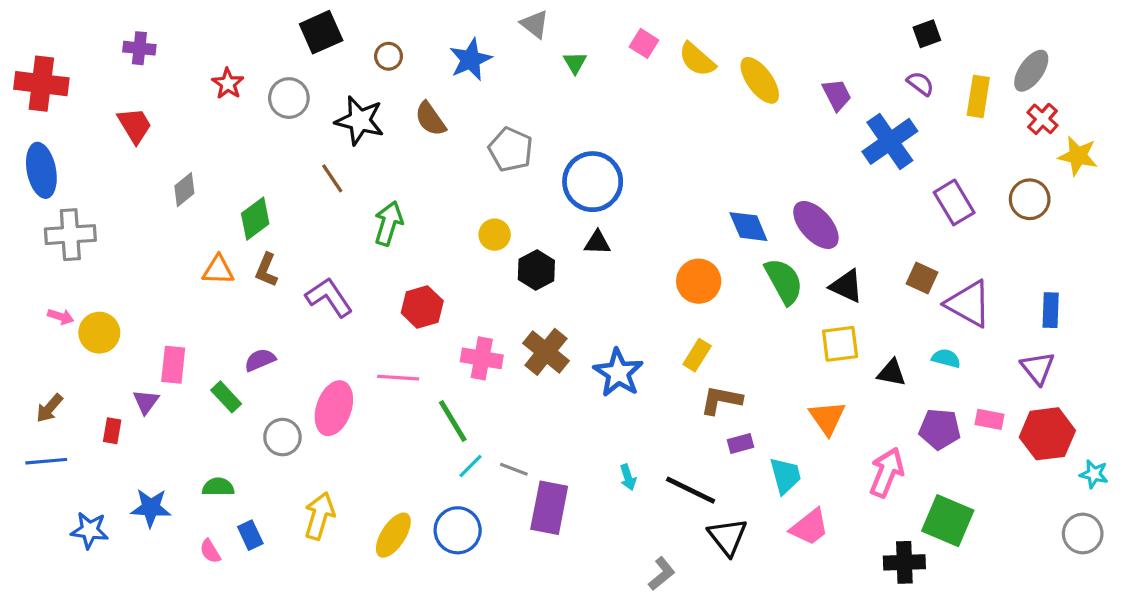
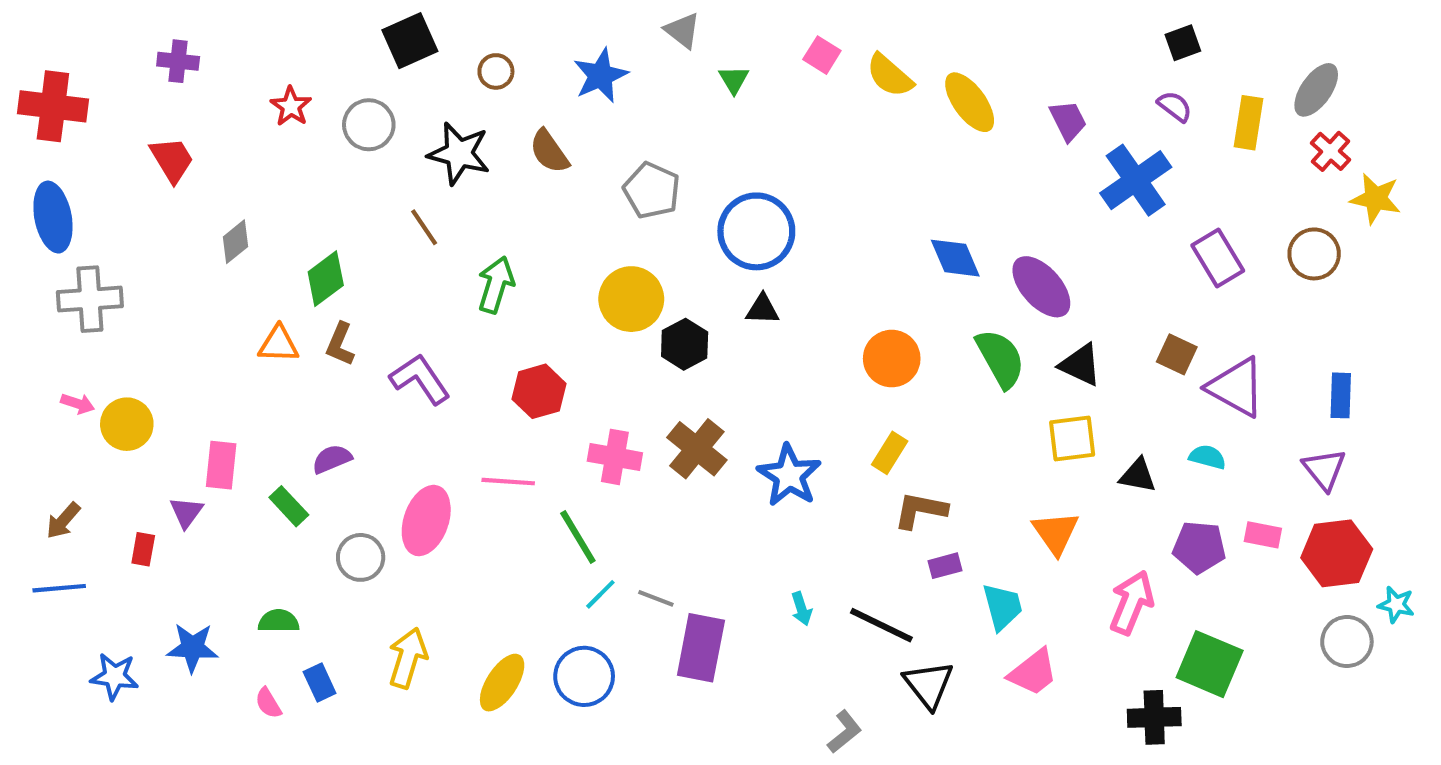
blue diamond: (748, 227) -> (955, 258), moved
yellow circle: (495, 235) -> (631, 299), size x1.6
gray circle: (1083, 533) -> (1347, 642), moved

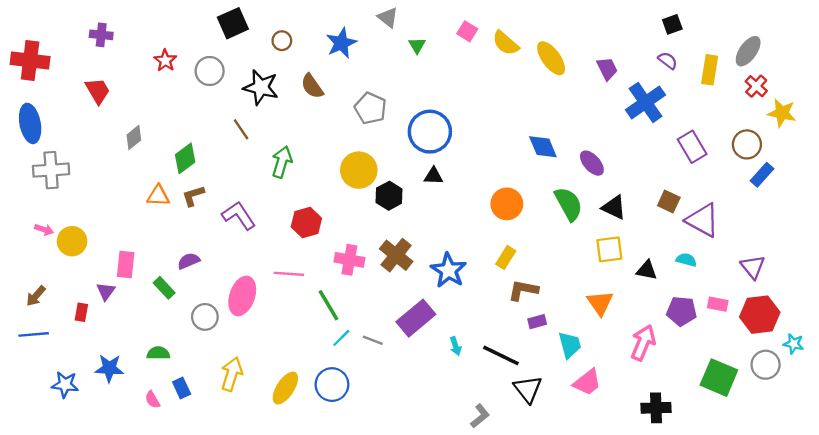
purple ellipse: (1041, 287) -> (592, 163), size x0.7
brown L-shape: (340, 344) -> (193, 196), turned 50
blue rectangle: (1341, 395) -> (762, 175), moved, turned 40
purple rectangle: (701, 648) -> (416, 318), moved, turned 39
green square: (1210, 664) -> (719, 378), moved

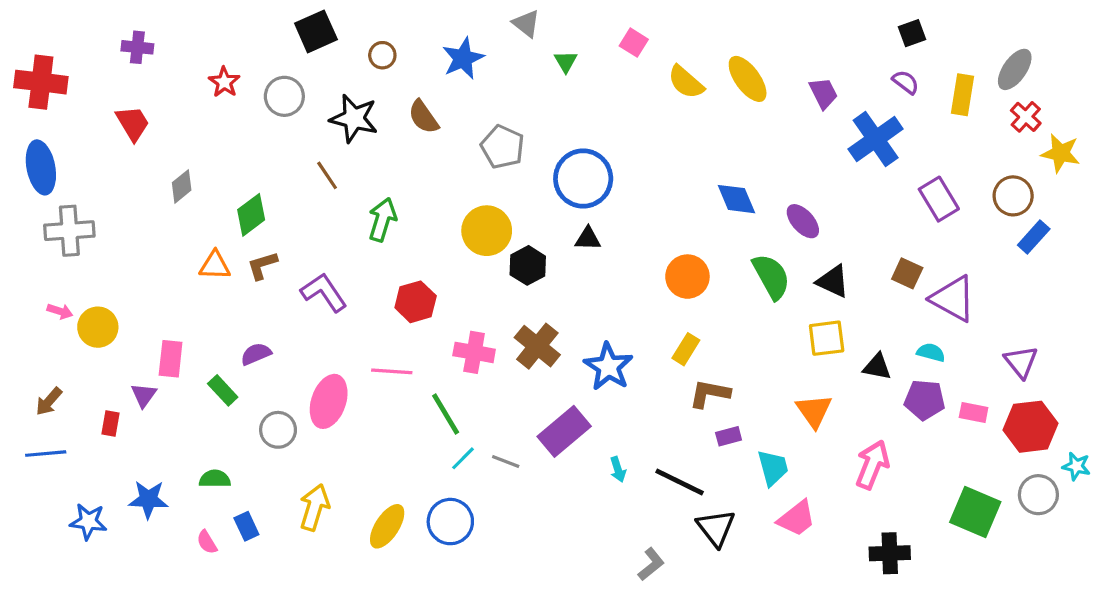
yellow semicircle: (506, 43) -> (686, 82), moved
purple pentagon: (682, 311) -> (925, 400), moved

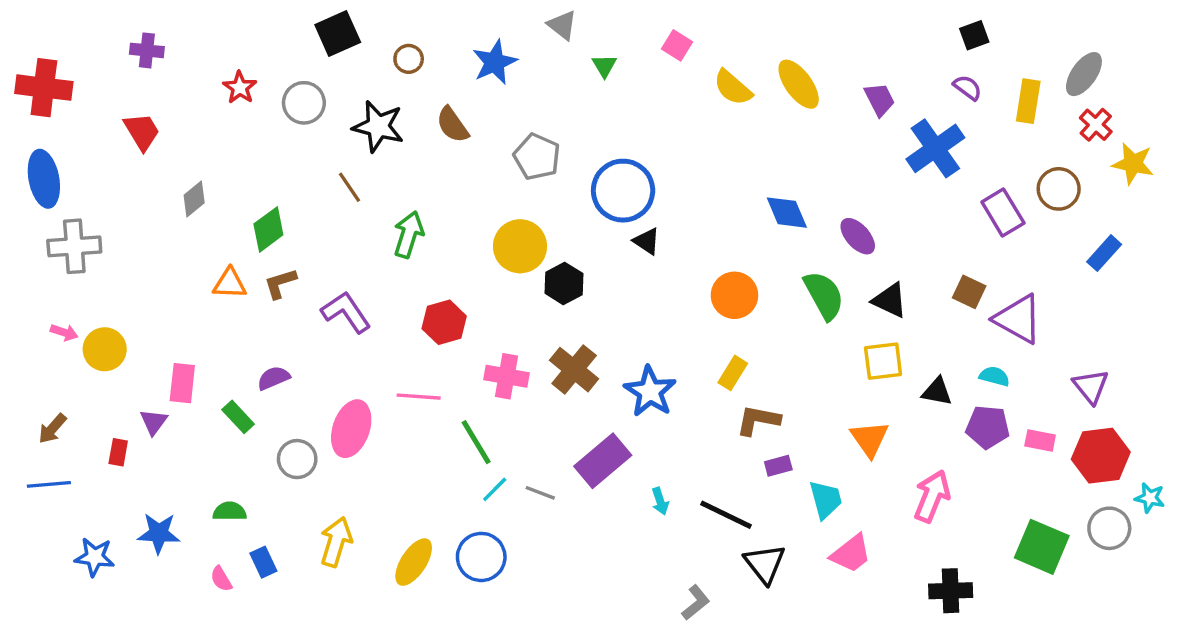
brown circle: (1013, 196) -> (1059, 189), moved
black triangle: (588, 239) -> (647, 241), moved, turned 32

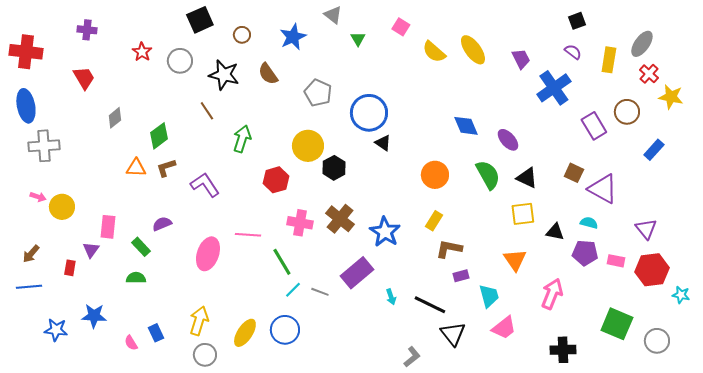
red hexagon: (444, 322) -> (276, 180), moved
gray circle: (297, 459) -> (205, 355), moved
green semicircle: (230, 511) -> (136, 278), moved
gray circle: (1109, 528) -> (657, 341), moved

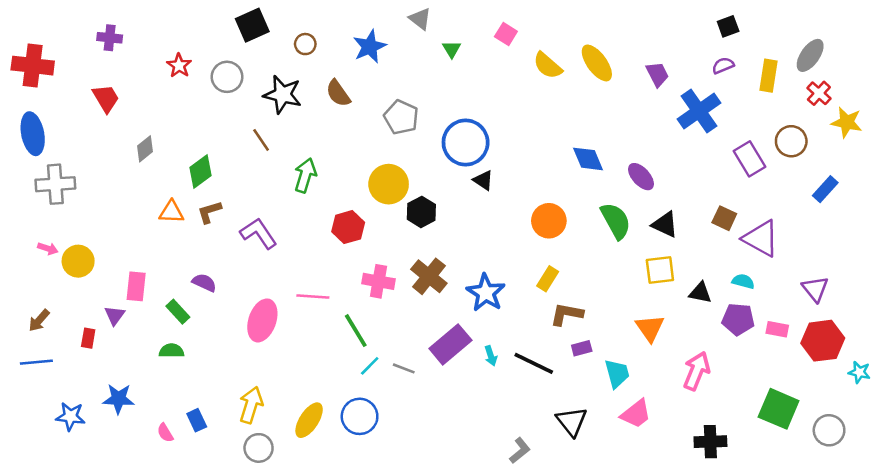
purple semicircle: (573, 52) -> (723, 66), turned -60
purple semicircle: (162, 224) -> (204, 283), turned 48
cyan arrow: (391, 297) -> (491, 356), moved
black line: (430, 305) -> (534, 363), moved

